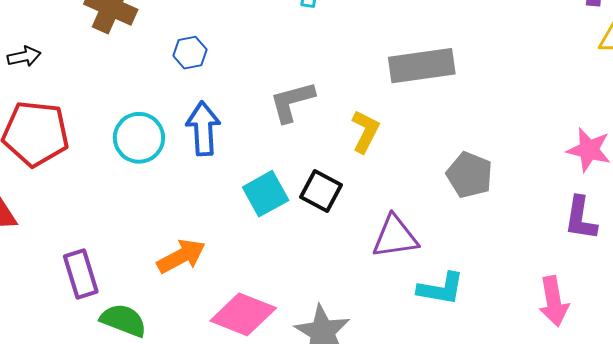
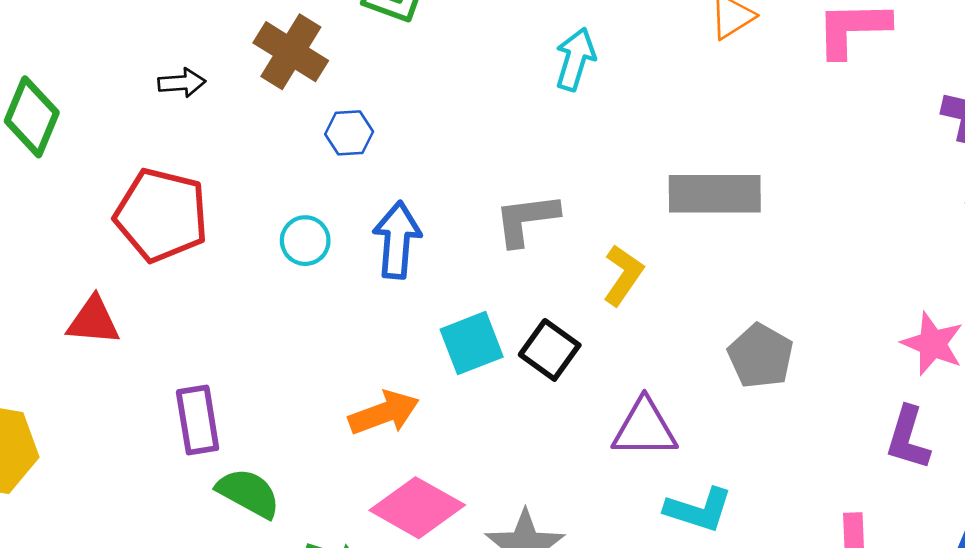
blue hexagon: (190, 53) -> (349, 133), moved
black arrow: (24, 56) -> (182, 83), moved
cyan circle: (139, 138) -> (305, 241), size x0.7
orange arrow: (181, 256) -> (384, 413), moved

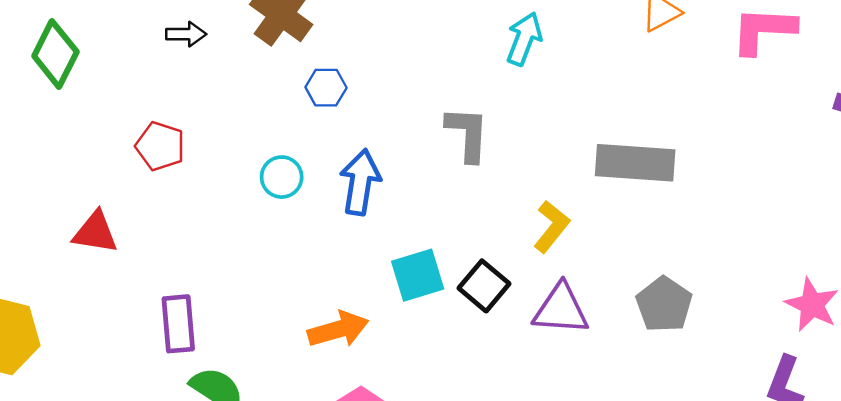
red pentagon: (161, 215) -> (160, 146), size x0.6
gray L-shape: (526, 219) -> (467, 134), moved, turned 96
purple triangle: (645, 428) -> (561, 309), moved

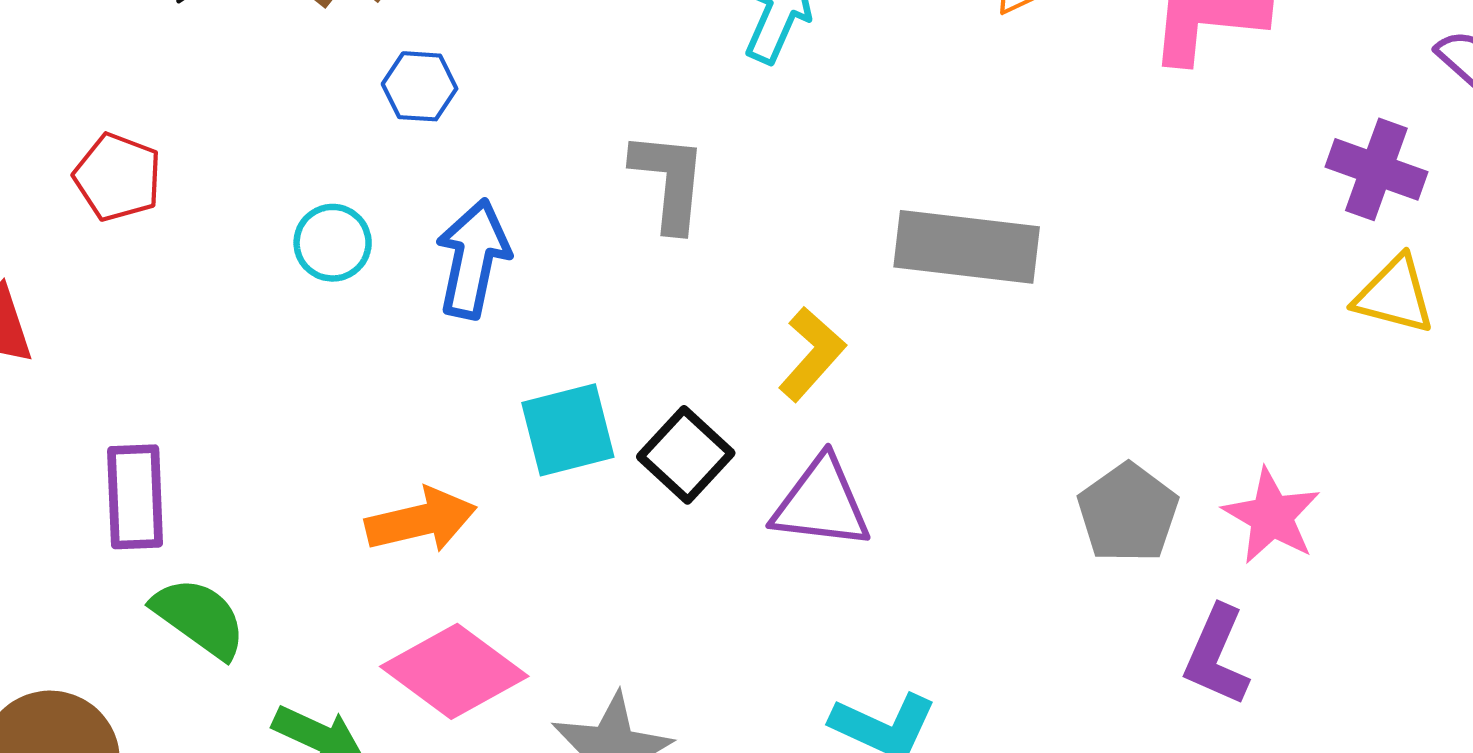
gray pentagon: (664, 304) -> (1128, 513), moved

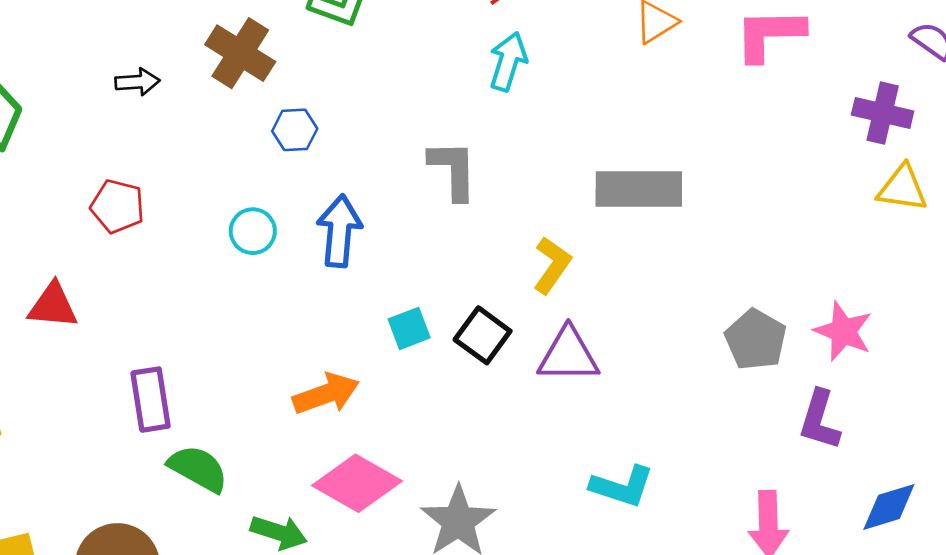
cyan square: (568, 430) -> (409, 328), size x0.7

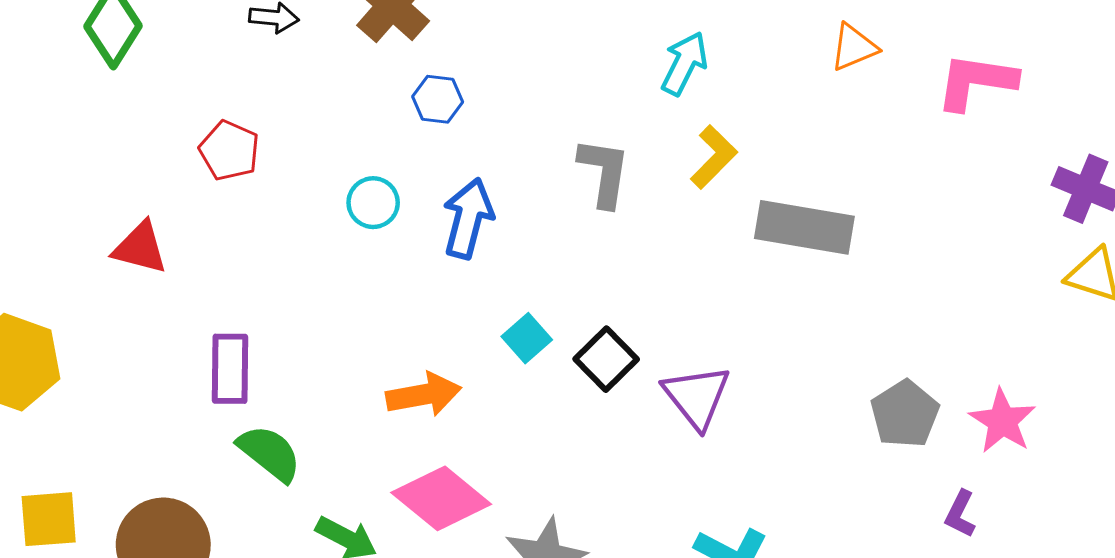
yellow L-shape: (552, 265) -> (714, 157), moved
cyan square: (409, 328) -> (527, 338), turned -30
purple triangle: (568, 355) -> (697, 397), turned 42
purple L-shape: (820, 420) -> (960, 514), size x0.7

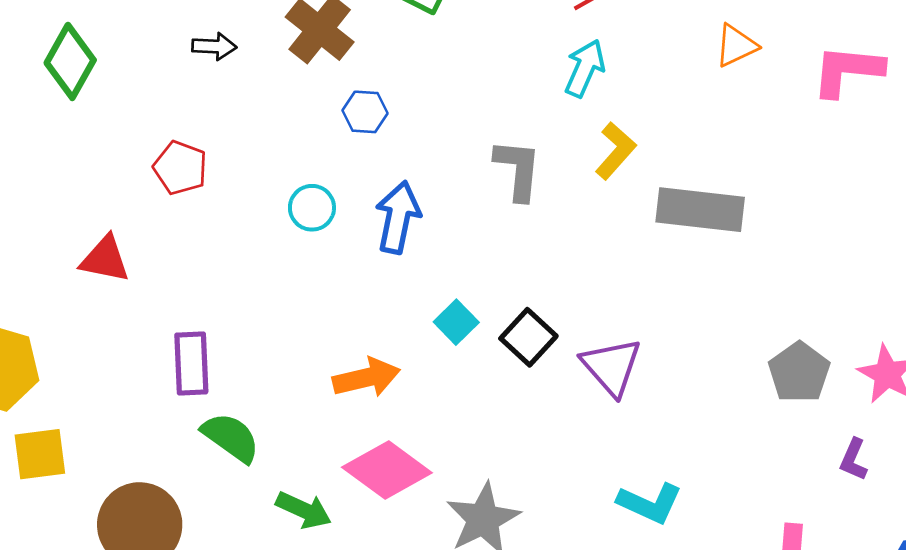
yellow square: (49, 519) -> (40, 454), moved

